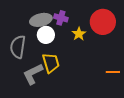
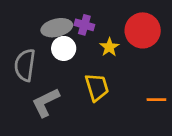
yellow trapezoid: (51, 63) -> (97, 87), moved

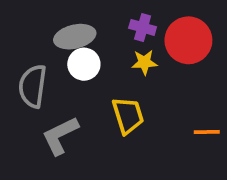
purple cross: (84, 25) -> (143, 27), moved
yellow star: (109, 47) -> (144, 62), turned 30

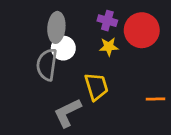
gray ellipse: (75, 37) -> (56, 27), turned -72
gray semicircle: (33, 86) -> (47, 65), moved
gray L-shape: (60, 136) -> (67, 113), moved

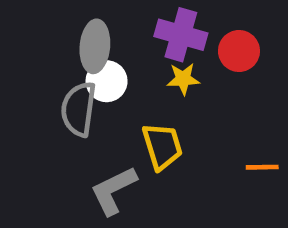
purple cross: (107, 21) -> (181, 35), size x1.5
red circle: (142, 30) -> (239, 51), size x0.7

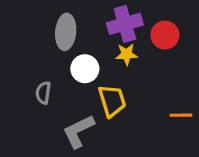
purple cross: (181, 35) -> (125, 24), turned -32
white circle: (107, 81) -> (85, 69), moved
gray semicircle: (79, 109) -> (43, 93), moved, size x0.6

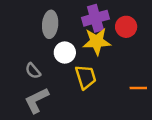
yellow star: (127, 54) -> (97, 41), size x1.6
gray semicircle: (43, 93) -> (33, 71), turned -49
gray L-shape: (78, 131) -> (37, 100), moved

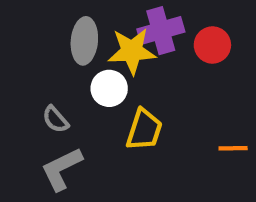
yellow star: (97, 41) -> (132, 51), moved
yellow trapezoid: (86, 77) -> (144, 130), turned 35

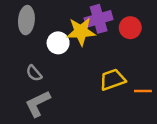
gray ellipse: (84, 41) -> (26, 20), moved
white circle: (109, 88) -> (58, 43), moved
yellow trapezoid: (144, 130) -> (113, 80), moved, turned -128

